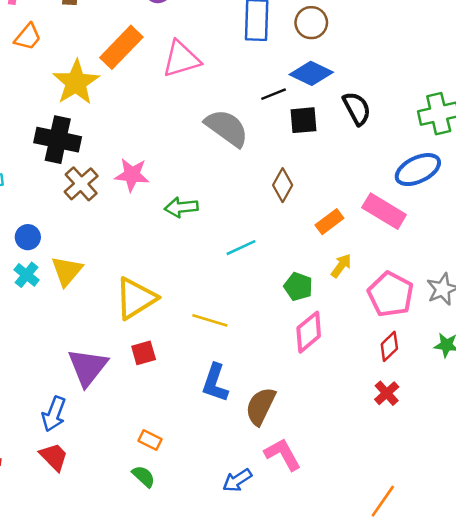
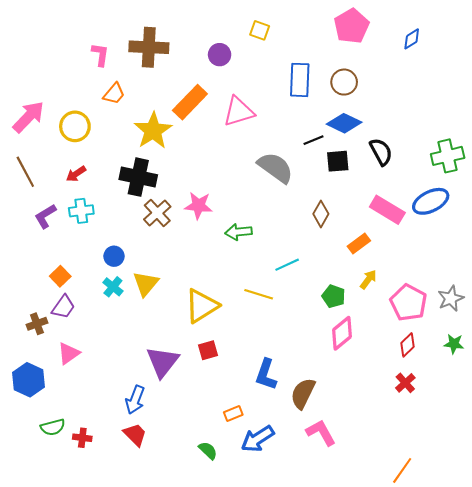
pink rectangle: (384, 211) -> (387, 210), moved
yellow line: (210, 320) -> (259, 294), moved
orange rectangle: (150, 440) -> (233, 413), moved, turned -48
blue arrow: (237, 480) -> (258, 439), moved, size x1.4

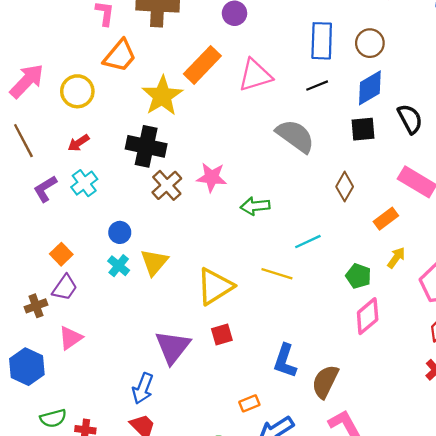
orange trapezoid: (114, 94) -> (120, 56), size x1.4
blue diamond: (344, 123) -> (370, 88), turned -56
black line: (313, 140) -> (317, 86), moved
cyan cross: (81, 211) -> (84, 183), turned -30

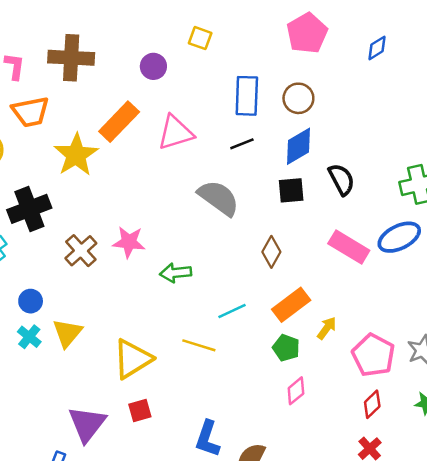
orange trapezoid: (120, 56) -> (31, 112), turned 39
black cross: (146, 146) -> (29, 209), moved, turned -33
orange rectangle: (386, 219) -> (291, 305), moved, size x1.4
pink diamond: (368, 316) -> (296, 391), size x0.7

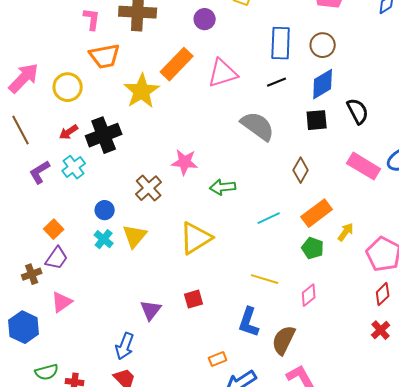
brown cross: (81, 251) -> (149, 188), moved
yellow line: (199, 345) -> (265, 279), moved
yellow triangle: (133, 359) -> (196, 238), moved
pink diamond: (296, 391) -> (309, 295), moved
purple triangle: (87, 424) -> (151, 310), size x0.7

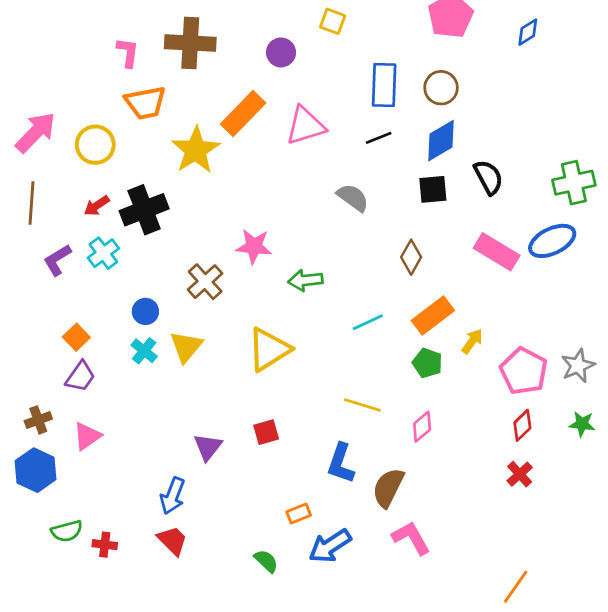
gray semicircle: (258, 126) -> (353, 198), size x0.7
brown line: (21, 130) -> (32, 203), turned 32
brown cross: (32, 274) -> (38, 420), moved

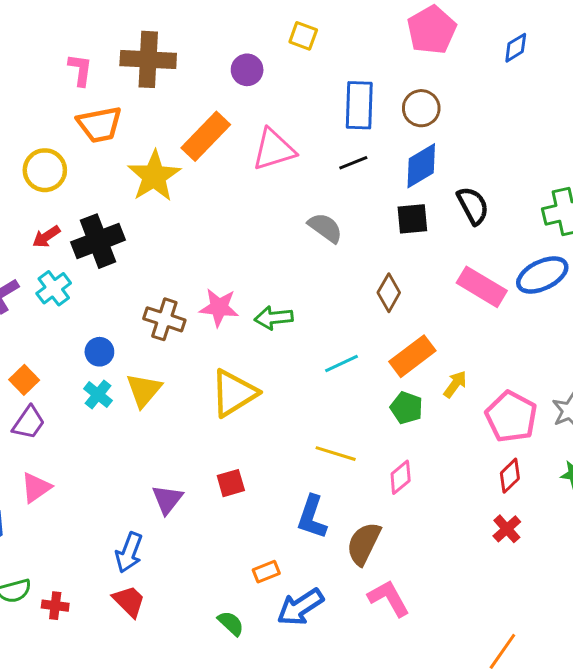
pink star: (254, 246) -> (219, 307), moved
brown cross: (205, 282) -> (164, 319), turned -30

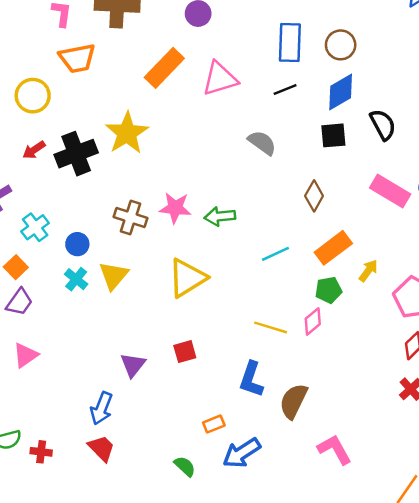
yellow star: (154, 176) -> (127, 133), moved
cyan cross: (54, 288) -> (35, 227), moved
green pentagon: (406, 408) -> (329, 290), turned -30
pink diamond: (401, 477) -> (313, 321), moved
pink L-shape: (389, 598) -> (335, 449), moved

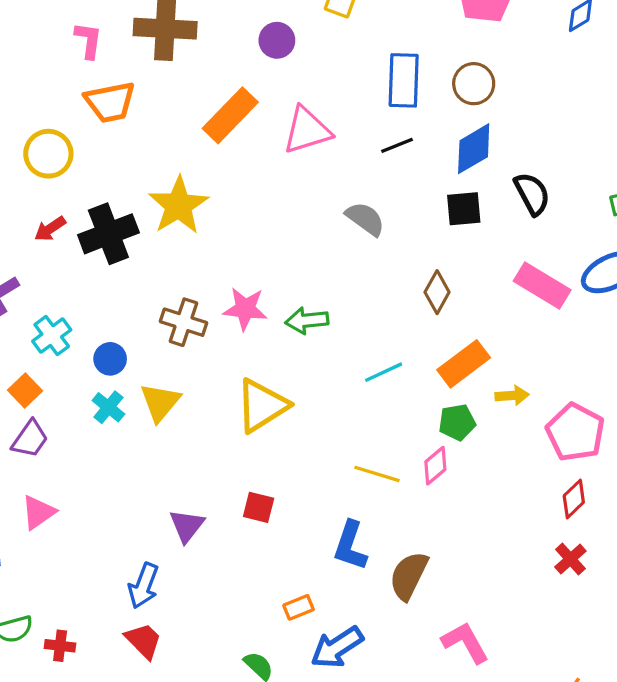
yellow arrow: (368, 271) -> (512, 396), turned 50
red square: (185, 352) -> (259, 507), turned 30

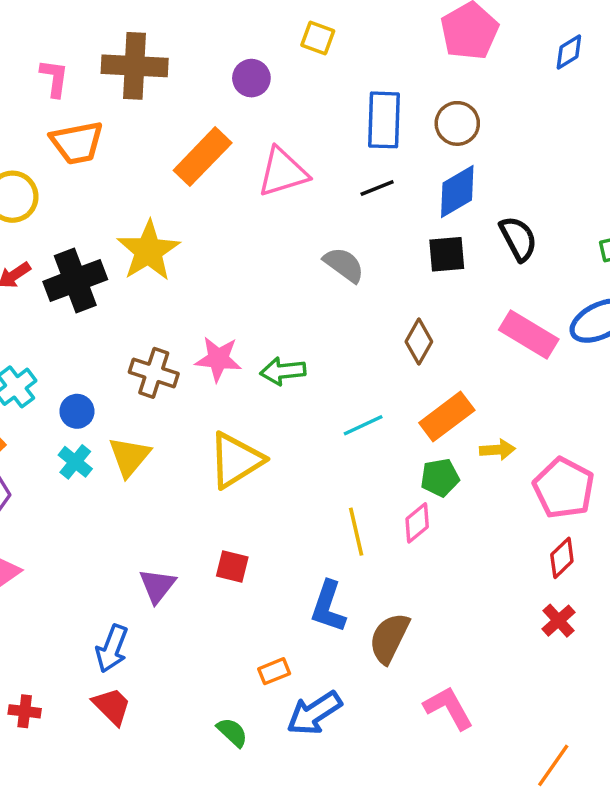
yellow line: (377, 474) -> (356, 532), turned 60

